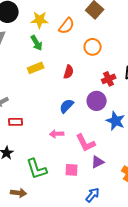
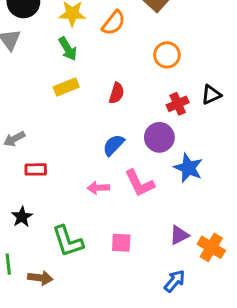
orange circle: (93, 47) -> (167, 55), moved
pink L-shape: (86, 143) -> (140, 183), moved
purple triangle: (98, 162) -> (179, 235), moved
blue arrow: (93, 195) -> (175, 281), moved

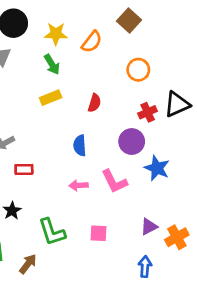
black triangle: (211, 95) -> (177, 104), size x1.5
blue semicircle: (114, 145) -> (80, 145), moved, turned -48
orange cross: (211, 247) -> (177, 237), turned 30
brown arrow: (40, 278) -> (28, 264), turned -60
blue arrow: (175, 281) -> (145, 266), turned -36

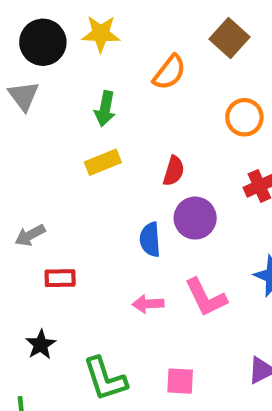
yellow star: (56, 34) -> (101, 34), moved
green arrow: (52, 64) -> (105, 109), turned 42
purple circle: (132, 142) -> (195, 218), moved

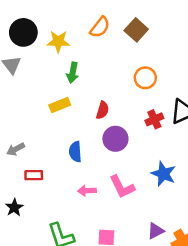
yellow star: (101, 34) -> (58, 42), moved
orange semicircle: (169, 72) -> (100, 27), moved
green arrow: (105, 109) -> (73, 73), moved
blue semicircle: (150, 240) -> (75, 152), moved
black star: (41, 345) -> (14, 208), moved

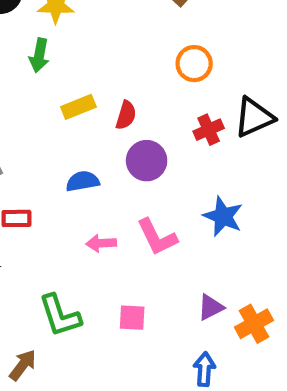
green arrow: (73, 73) -> (39, 55), moved
yellow rectangle: (60, 105) -> (78, 107), moved
blue semicircle: (75, 152) -> (83, 181), turned 84

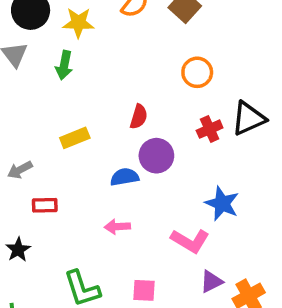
yellow rectangle: (78, 107) -> (75, 138), moved
blue semicircle: (83, 181) -> (124, 177), moved
pink L-shape: (157, 237) -> (190, 241), moved, turned -33

